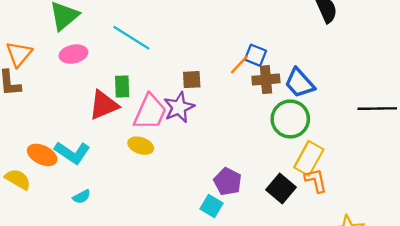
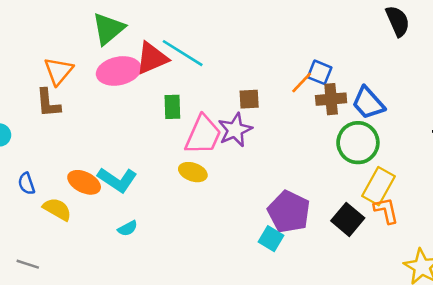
pink ellipse: (73, 54) -> (119, 71), size x1.4
red triangle: (104, 105) -> (152, 58), moved
purple pentagon: (228, 182) -> (289, 212), size x1.4

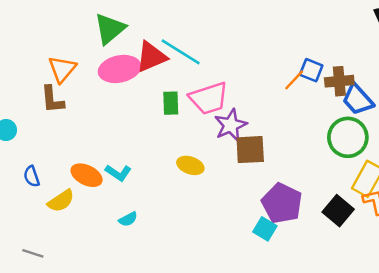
brown square: (249, 99) -> (250, 150), moved, size x1.5
brown cross: (331, 99) -> (339, 81), moved
pink trapezoid: (203, 135) -> (209, 98), moved, turned 48
cyan L-shape: (117, 180) -> (118, 173), size x0.7
yellow semicircle: (57, 209) -> (61, 201), turned 116

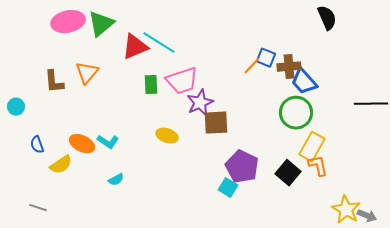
orange triangle: (62, 69) -> (87, 73), moved
pink ellipse: (120, 69) -> (68, 22), moved

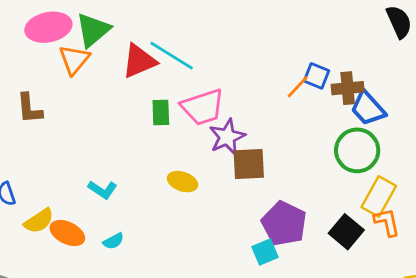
orange triangle: (87, 73) -> (74, 60), moved
orange ellipse: (82, 144) -> (67, 233), moved
cyan square: (228, 188) -> (265, 252), turned 36

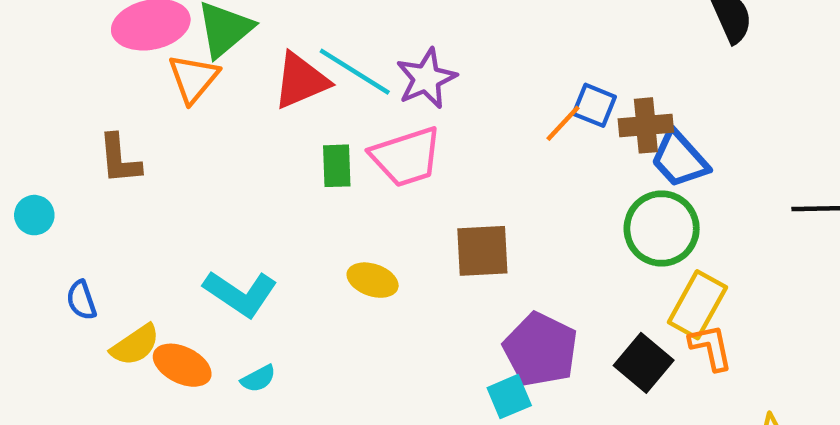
purple star: (227, 137) -> (426, 78), moved
cyan L-shape: (103, 190) -> (240, 293), size x1.5

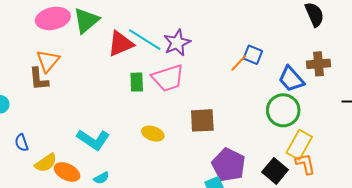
orange triangle: (193, 78) -> (48, 61), moved
brown cross: (646, 125) -> (318, 64), moved

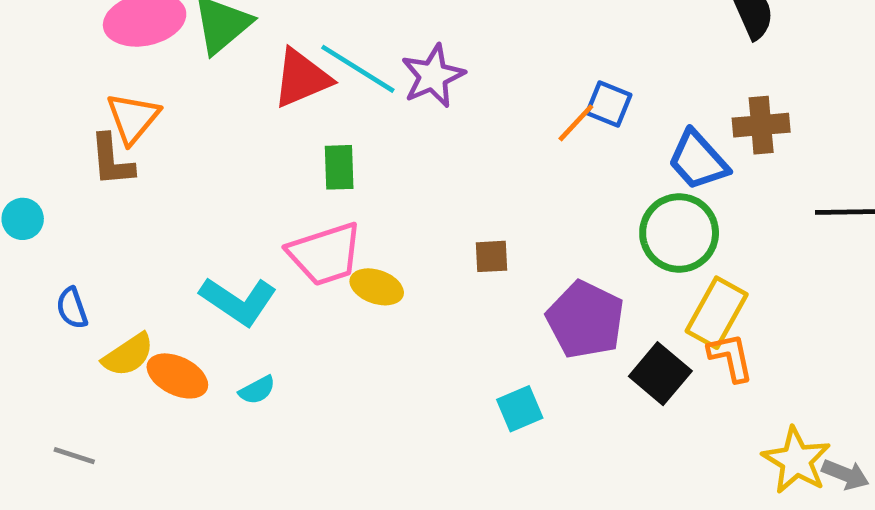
pink trapezoid: (168, 78) -> (325, 254), moved
brown square: (202, 120) -> (492, 256), size x0.6
purple pentagon: (229, 165) -> (585, 320), moved

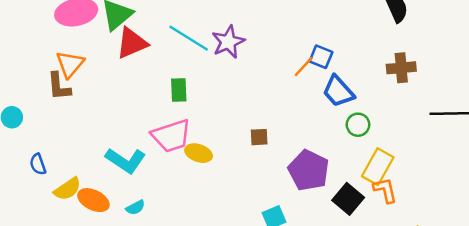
red triangle: (302, 78) -> (132, 43), moved
blue trapezoid: (698, 160) -> (338, 91), moved
green circle: (679, 233) -> (358, 125), size x0.6

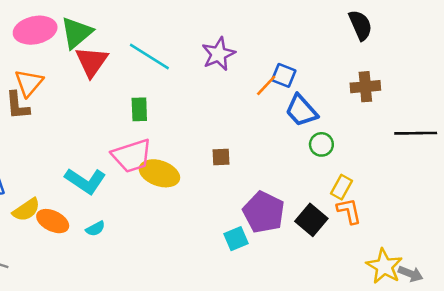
purple star: (228, 42) -> (218, 54), moved
red triangle: (132, 43) -> (92, 62), turned -32
yellow ellipse: (199, 153) -> (159, 173), size x1.4
yellow rectangle: (378, 167) -> (342, 187), size x0.7
purple pentagon: (309, 170) -> (264, 212), moved

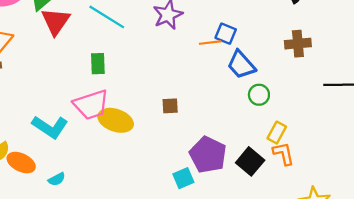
orange line: (266, 85) -> (210, 43), turned 40
cyan semicircle: (95, 229) -> (57, 179), moved

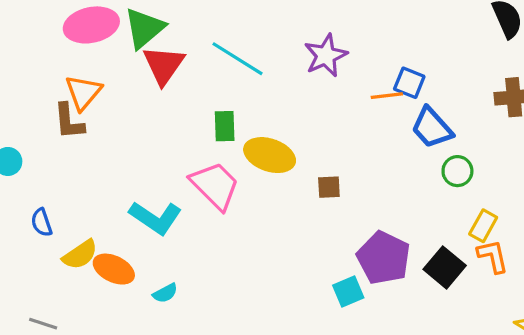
pink trapezoid: (91, 105) -> (215, 186), turned -117
yellow ellipse: (116, 120) -> (270, 155), moved

